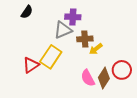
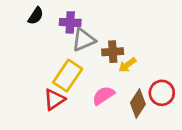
purple cross: (73, 17) -> (70, 22), moved
red triangle: (31, 65) -> (54, 99), moved
pink semicircle: (88, 78) -> (103, 95), moved, turned 84

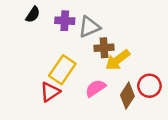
gray triangle: (83, 40) -> (89, 27), moved
yellow arrow: (127, 65) -> (118, 60), size x1.5

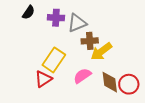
red circle: (149, 86) -> (129, 84), moved
brown diamond: (127, 96) -> (110, 82), turned -40

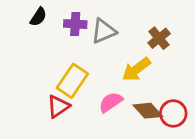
brown cross: (90, 41) -> (159, 38), moved, turned -35
brown diamond: (110, 82) -> (148, 111), turned -35

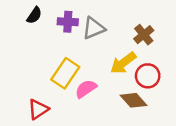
pink semicircle: (111, 102) -> (86, 89), moved
red triangle: (58, 106) -> (38, 109), moved
red circle: (173, 113) -> (148, 76), moved

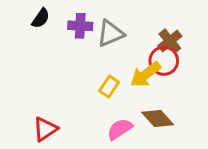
yellow rectangle: (65, 73) -> (109, 87), moved, size x0.6
red circle: (148, 76) -> (164, 61), moved
pink semicircle: (86, 89) -> (120, 129), moved

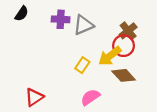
black semicircle: (41, 18) -> (22, 14), moved
brown diamond: (158, 119) -> (124, 75), moved

